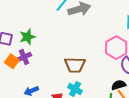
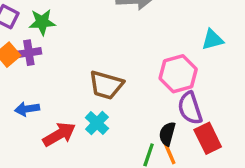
black semicircle: (119, 85) -> (167, 134), turned -72

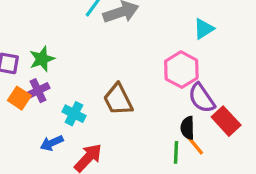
brown trapezoid: (106, 85) -> (118, 100), turned 64
cyan cross: (97, 123) -> (74, 114), moved

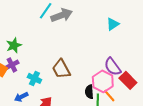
pink hexagon: (181, 70) -> (103, 81), moved
black semicircle: (188, 128) -> (89, 92), moved

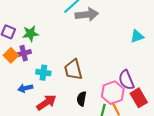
cyan cross: (34, 78) -> (43, 73), turned -32
black semicircle: (89, 92) -> (82, 99), moved

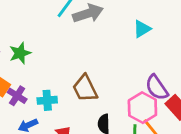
cyan triangle: (137, 36) -> (142, 29), moved
purple cross: (24, 53) -> (17, 96), moved, turned -32

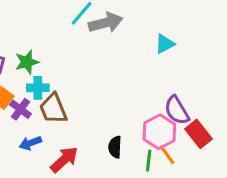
brown trapezoid: (85, 88) -> (53, 109), moved
cyan cross: (47, 100) -> (38, 88), moved

